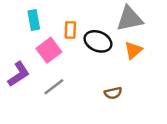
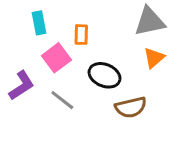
black ellipse: (98, 41) -> (105, 75), moved
gray line: (54, 87) -> (62, 100), turned 75
brown semicircle: (113, 93) -> (131, 107), size x1.5

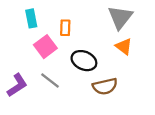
gray triangle: (150, 21) -> (120, 17), turned -40
orange triangle: (154, 58) -> (124, 47), turned -42
purple L-shape: (22, 86) -> (17, 85), moved

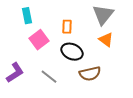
orange rectangle: (65, 28) -> (67, 27), moved
gray line: (50, 80) -> (49, 77), moved

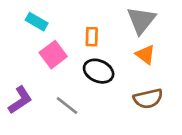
cyan rectangle: (27, 16) -> (37, 22), turned -49
brown semicircle: (90, 74) -> (148, 99), moved

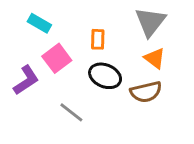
brown semicircle: (148, 99) -> (146, 92), moved
purple L-shape: (20, 100) -> (26, 80), moved

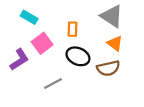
gray triangle: (150, 22) -> (112, 16), turned -35
gray line: (71, 112) -> (53, 83), turned -66

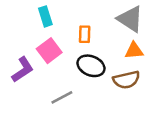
cyan rectangle: (29, 17) -> (45, 16), moved, turned 42
orange triangle: (115, 43) -> (134, 51), turned -42

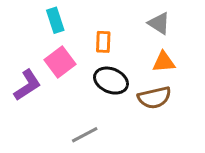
gray triangle: (130, 19) -> (159, 23), size x0.7
gray line: (62, 97) -> (85, 135), moved

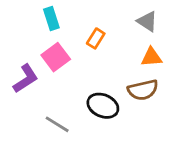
orange rectangle: (103, 42) -> (96, 38), turned 30
black ellipse: (111, 81) -> (103, 106), moved
gray line: (85, 135) -> (57, 124), moved, turned 60

